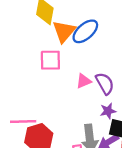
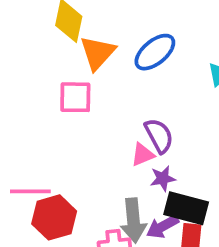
blue ellipse: (85, 31) -> (155, 52), moved
pink triangle: (84, 81) -> (143, 155), moved

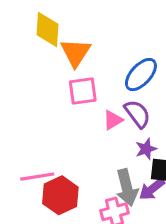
blue ellipse: (155, 52) -> (141, 75), moved
pink square: (75, 97) -> (83, 91), moved
pink triangle: (143, 155) -> (113, 120), moved

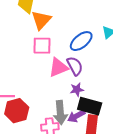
pink triangle: (113, 120) -> (58, 68), size x1.5

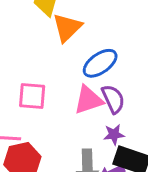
blue ellipse: (81, 41) -> (100, 63), moved
pink square: (42, 46) -> (32, 96), moved

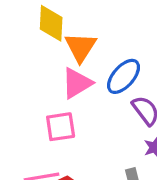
pink triangle: (88, 100) -> (77, 83), moved

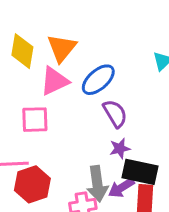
yellow diamond: (51, 23) -> (22, 51), moved

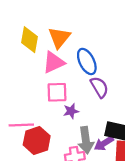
blue ellipse: (98, 80) -> (87, 61), turned -75
pink square: (35, 120) -> (57, 92), moved
purple star: (120, 148) -> (71, 111), moved

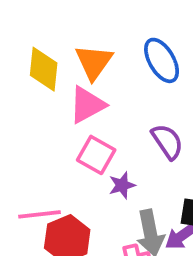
blue ellipse: (87, 61) -> (162, 60), moved
pink square: (57, 92) -> (96, 155), turned 35

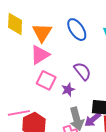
yellow diamond: (44, 69) -> (15, 24), moved
purple star: (122, 185) -> (68, 90), moved

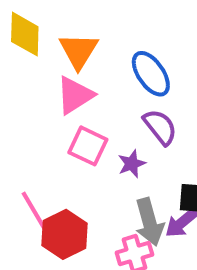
blue ellipse: (77, 30) -> (151, 74), moved
pink line: (19, 113) -> (34, 211), turned 70

